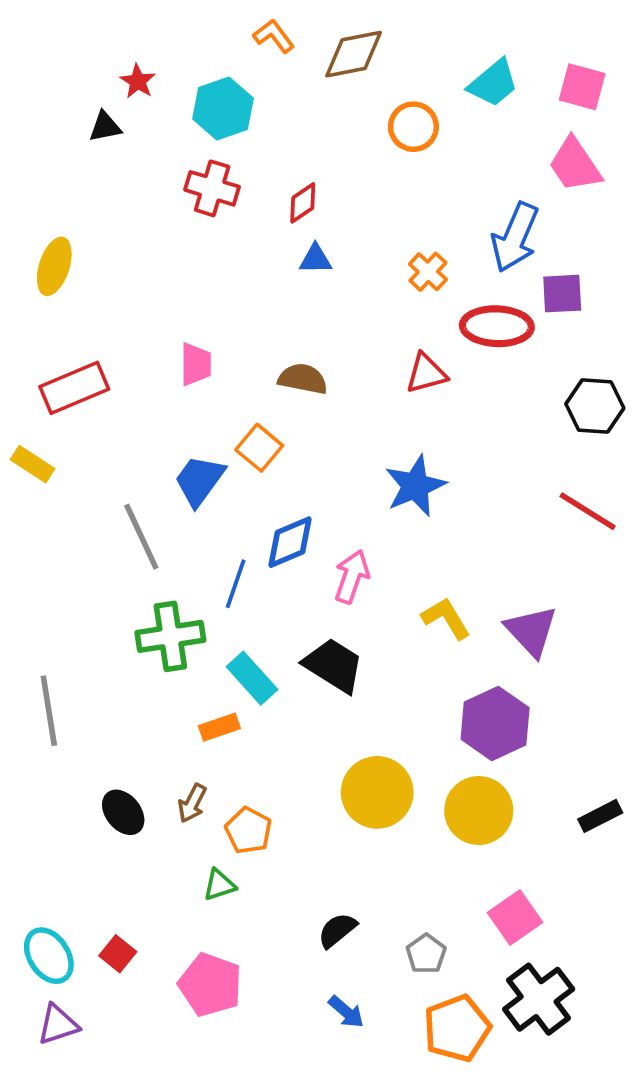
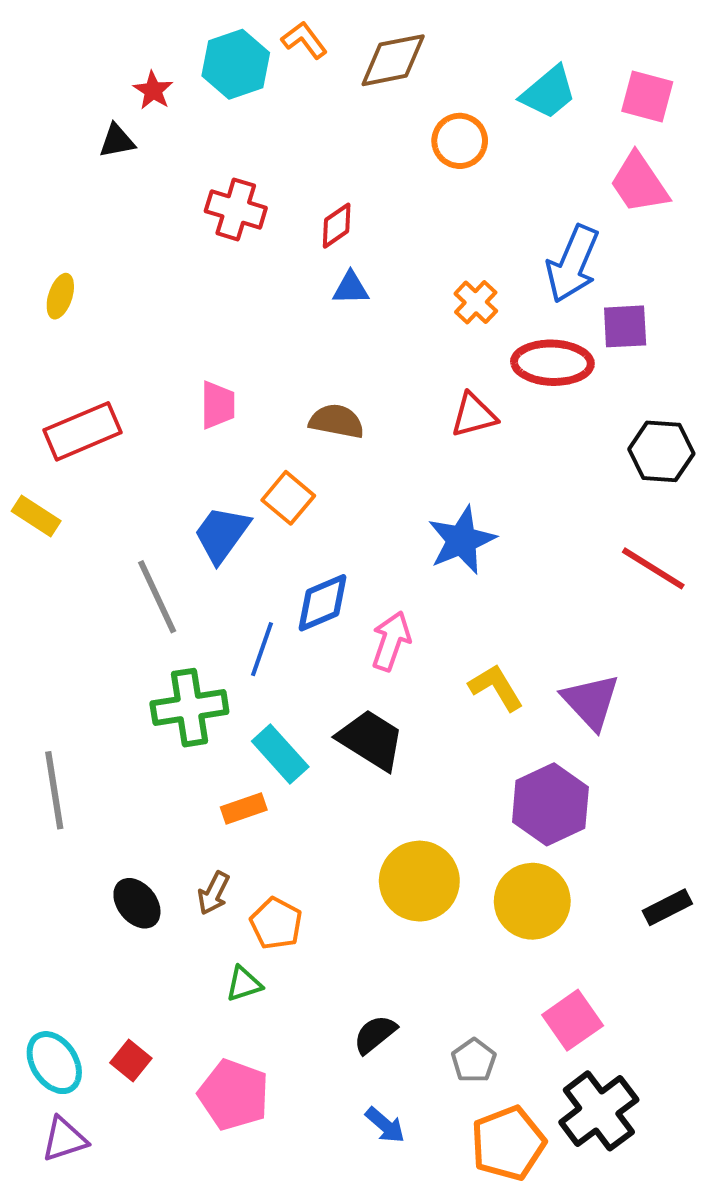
cyan hexagon: (223, 109) -> (236, 64), moved
yellow ellipse: (54, 266) -> (60, 296), size x0.7

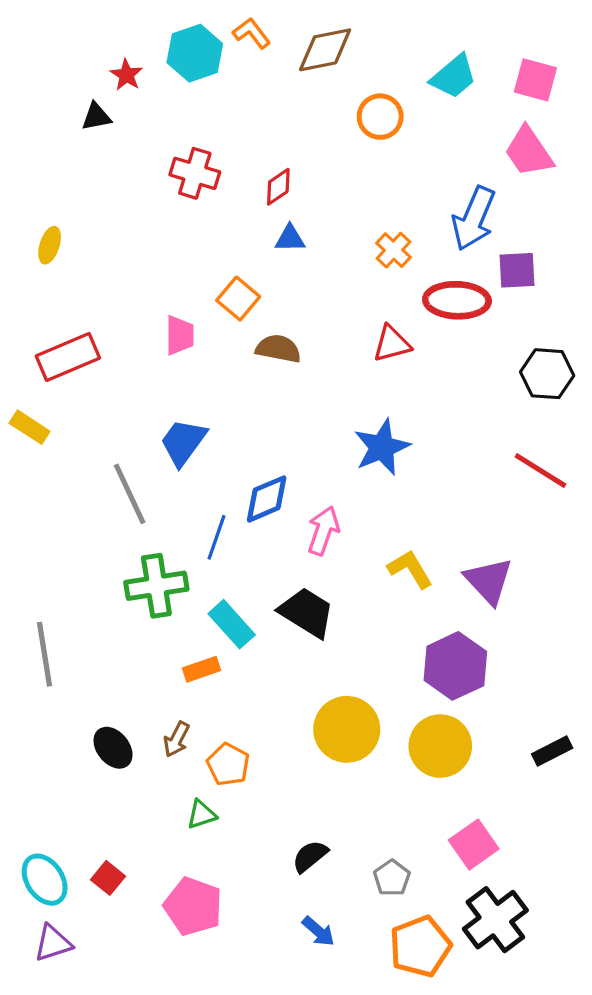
orange square: (288, 498) -> (238, 299), moved

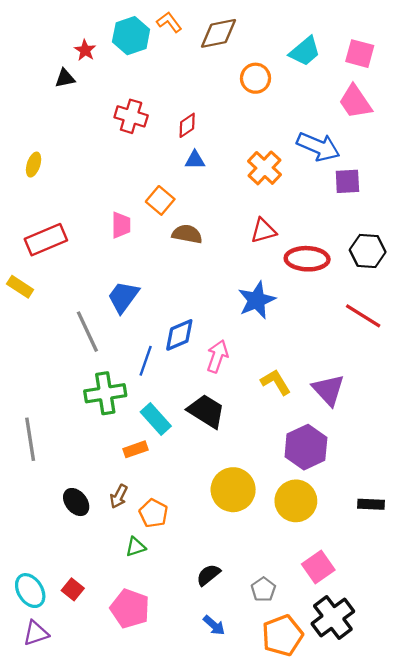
blue arrow: (474, 218) -> (318, 147), turned -90
orange cross: (394, 250) -> (264, 168), size x1.4
red ellipse: (457, 300) -> (307, 259), moved
black rectangle: (552, 751) -> (371, 504), turned 30

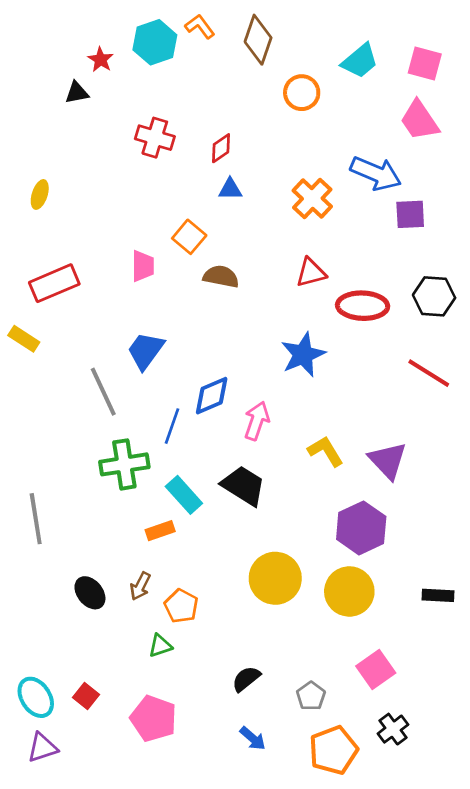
brown diamond: (219, 33) -> (258, 40), turned -60
black cross: (333, 617) -> (393, 729), size x0.6

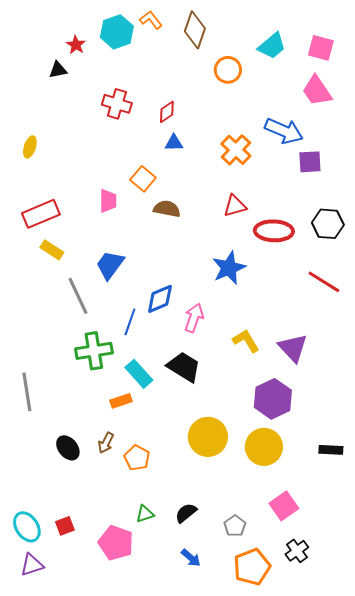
yellow rectangle: (24, 339) -> (52, 250), moved
green triangle: (160, 646) -> (145, 514), moved
red square: (86, 696) -> (65, 526), turned 30

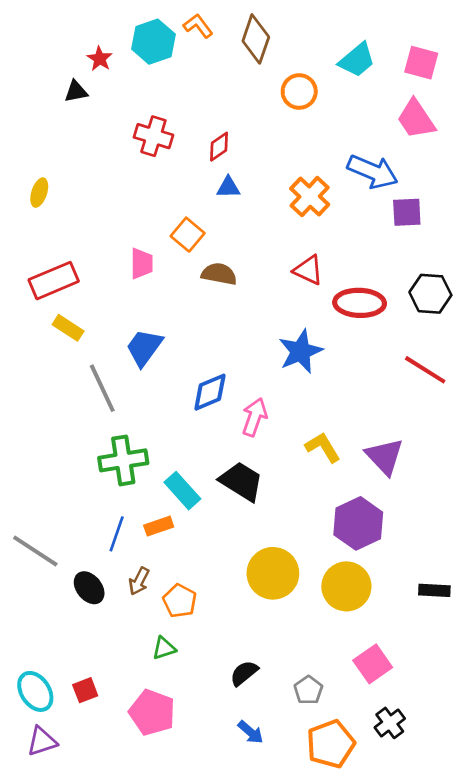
red triangle: (235, 206) -> (308, 270), turned 40
blue line: (130, 322) -> (117, 534), moved
gray line: (27, 392) -> (35, 551), moved, turned -48
green triangle: (145, 514) -> (164, 648), moved

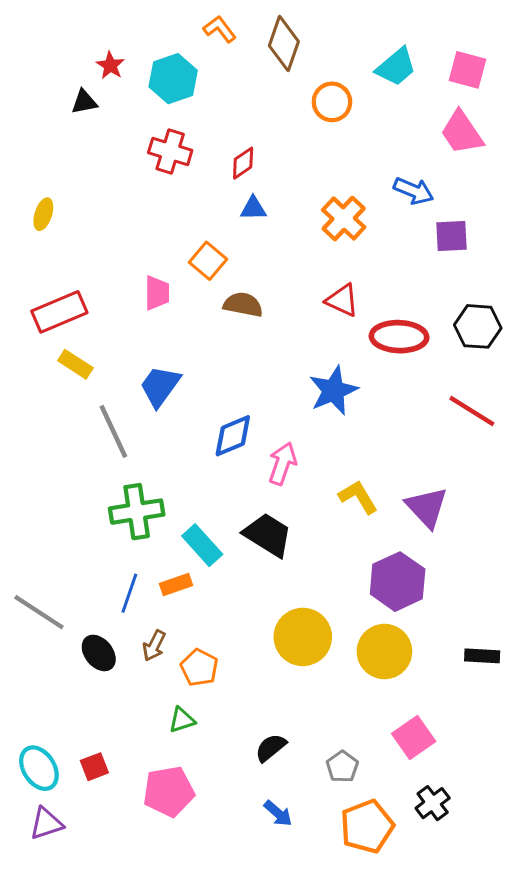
cyan hexagon: (153, 42) -> (173, 79), moved
blue arrow: (373, 172) -> (414, 191), size x0.7
pink pentagon: (152, 712) -> (169, 791), turned -30

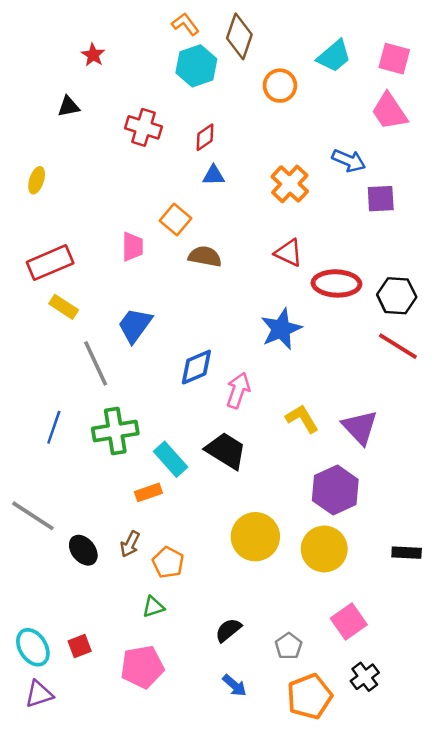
cyan hexagon: (173, 79) -> (196, 66), moved
black triangle: (84, 102) -> (69, 106), moved
black hexagon: (478, 326) -> (397, 296), moved
blue line: (129, 593) -> (54, 427), moved

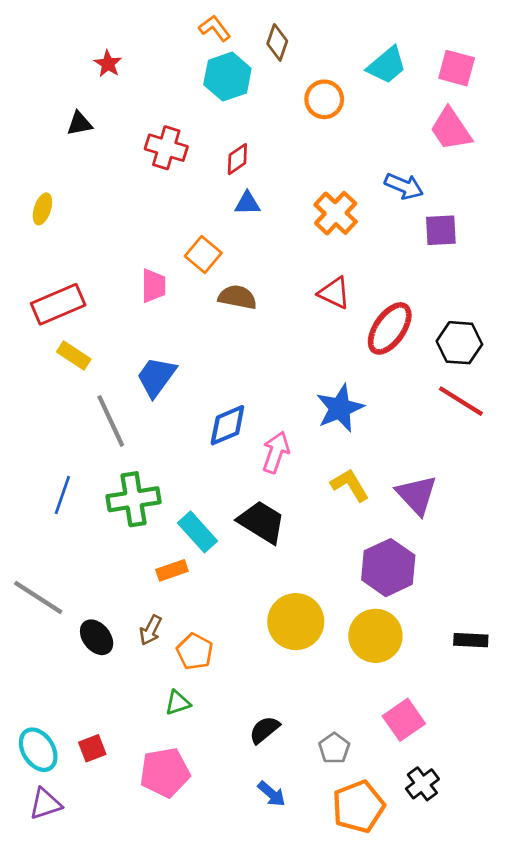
brown diamond: (239, 36) -> (277, 42), size x0.7
red ellipse: (336, 283) -> (390, 328), turned -57
blue star: (281, 329) -> (340, 408), moved

